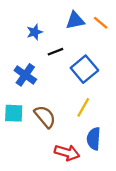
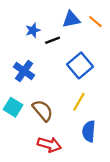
black line: (55, 52) -> (53, 40), moved
cyan square: (14, 113) -> (13, 107), turned 30
red arrow: (67, 153) -> (49, 145), moved

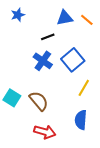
blue star: (33, 30) -> (18, 15), moved
blue cross: (24, 71) -> (43, 61), moved
yellow line: (79, 102) -> (84, 88), moved

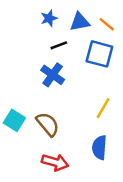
blue star: (18, 15) -> (49, 18), moved
blue square: (73, 60) -> (99, 54), moved, turned -35

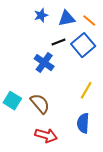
black line: (59, 45) -> (58, 42), moved
blue square: (99, 54) -> (83, 45), turned 35

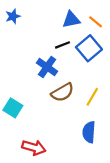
blue star: (41, 15) -> (13, 16), moved
brown semicircle: (40, 104) -> (62, 92), moved, turned 100
red arrow: (46, 135) -> (34, 148), moved

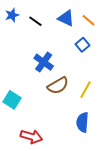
blue triangle: (71, 20) -> (66, 18), turned 36
black line: (62, 45) -> (35, 21), moved, turned 56
blue square: (89, 48) -> (82, 45), size x0.6

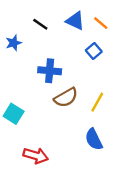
blue star: (12, 15) -> (14, 43), moved
blue cross: (44, 62) -> (50, 71), turned -30
blue semicircle: (82, 122) -> (94, 139), turned -30

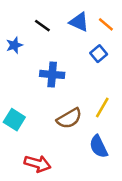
brown semicircle: (66, 97) -> (69, 118), moved

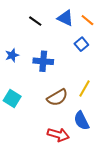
blue star: (14, 45) -> (12, 55), moved
red arrow: (38, 164) -> (58, 135), moved

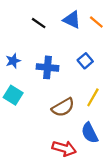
blue square: (81, 44) -> (85, 61), moved
cyan square: (12, 99) -> (13, 95), moved

